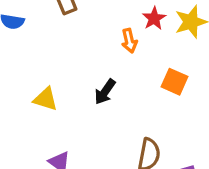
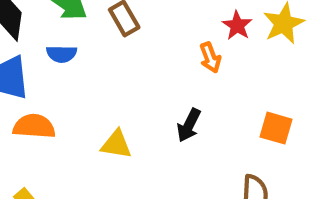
orange square: (175, 82) -> (276, 128), moved

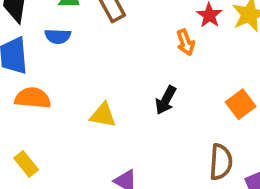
orange square: (276, 128) -> (241, 104), turned 36

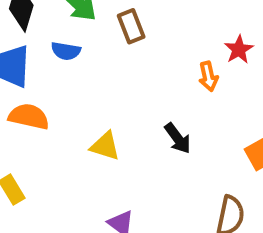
black arrow: (166, 100) -> (178, 138), turned -72

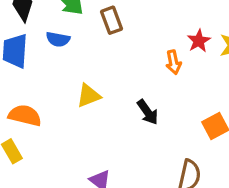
orange semicircle: (29, 117) -> (25, 115), moved
yellow triangle: (105, 146) -> (89, 96), moved, turned -40

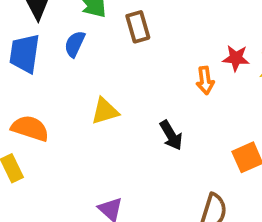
blue semicircle: (58, 39) -> (75, 44), turned 100
red star: (199, 41) -> (236, 58), turned 30

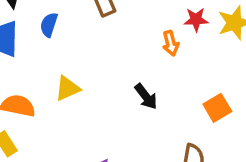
yellow triangle: (105, 111) -> (68, 88), moved

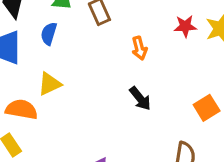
orange arrow: (171, 43) -> (139, 48), moved
yellow triangle: (68, 88) -> (50, 84), moved

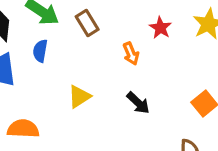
red star: (185, 26) -> (160, 28), moved, turned -30
yellow triangle: (50, 84) -> (79, 97), moved

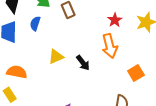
orange arrow: (131, 54) -> (110, 46), moved, size x1.6
black arrow: (138, 103) -> (83, 63), moved

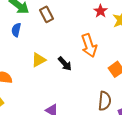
red star: (115, 20) -> (100, 11), moved

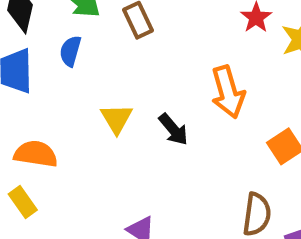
yellow triangle: (39, 60) -> (117, 119), turned -35

